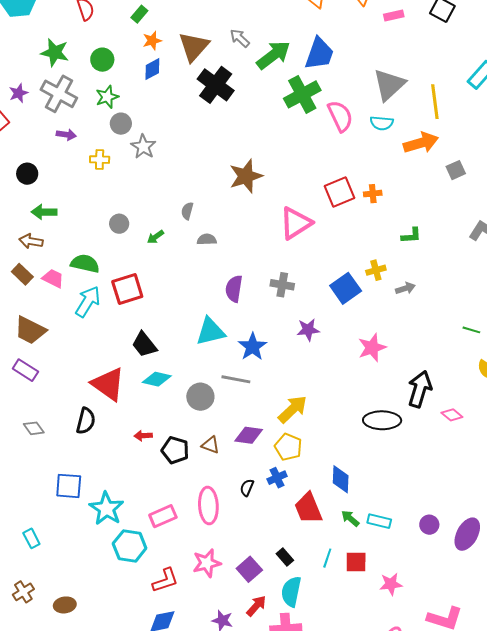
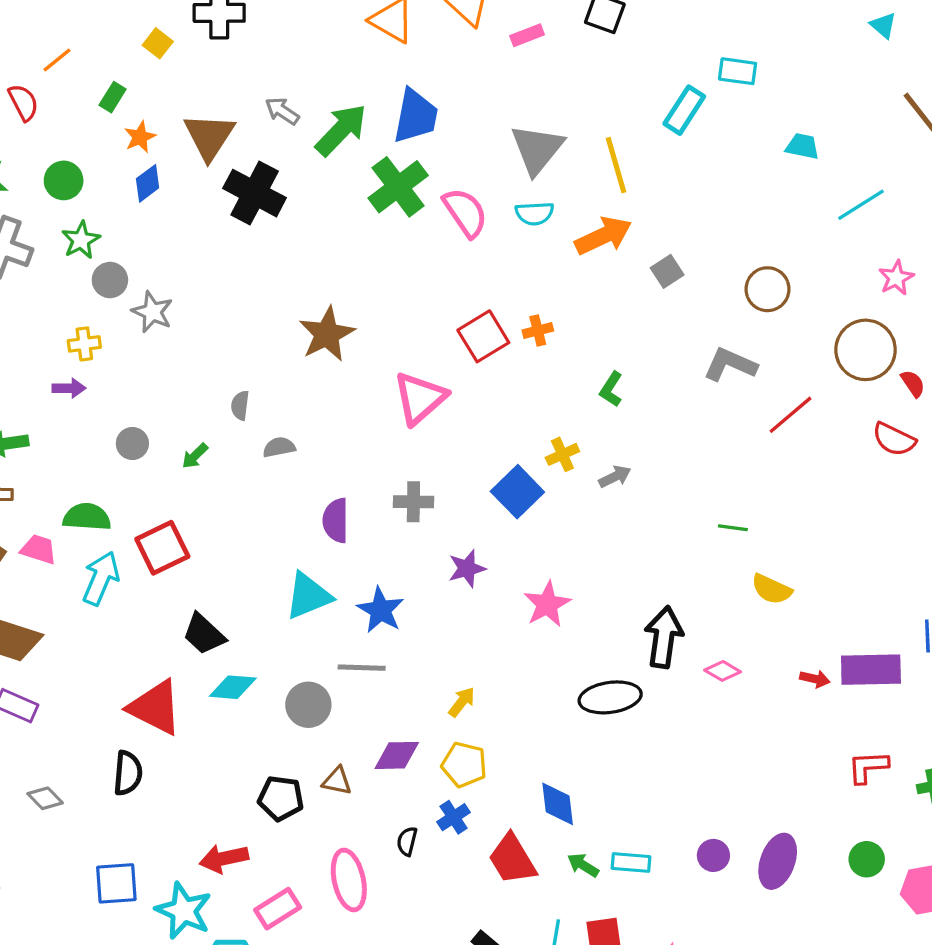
purple arrow: (66, 135) -> (69, 388), moved
green L-shape: (411, 236) -> (611, 389), turned 135
pink star: (372, 348) -> (547, 604), moved
yellow arrow: (293, 409) -> (462, 702), size x0.6
red arrow: (143, 436) -> (224, 858), moved, size x1.6

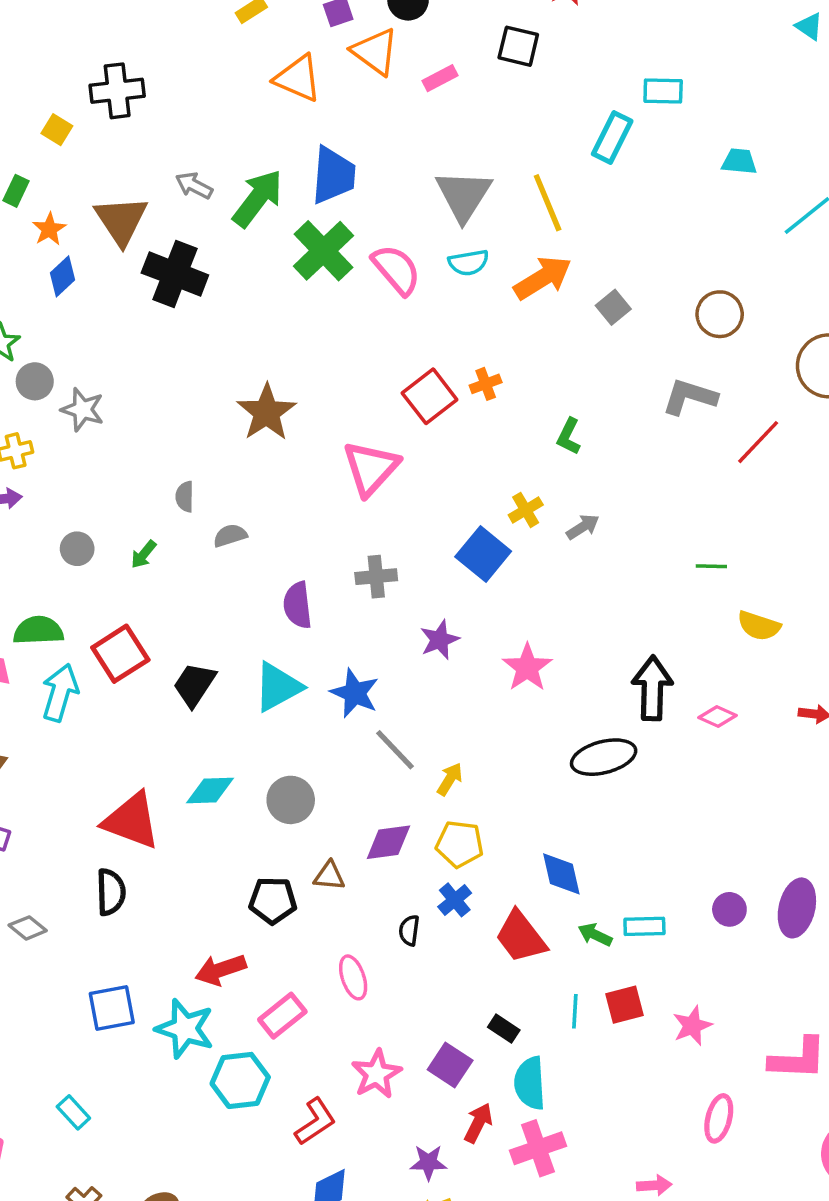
black trapezoid: (204, 634) -> (194, 685), moved, turned 87
gray line: (362, 668) -> (395, 750), moved, turned 51
pink ellipse: (349, 880) -> (353, 977), size x0.7

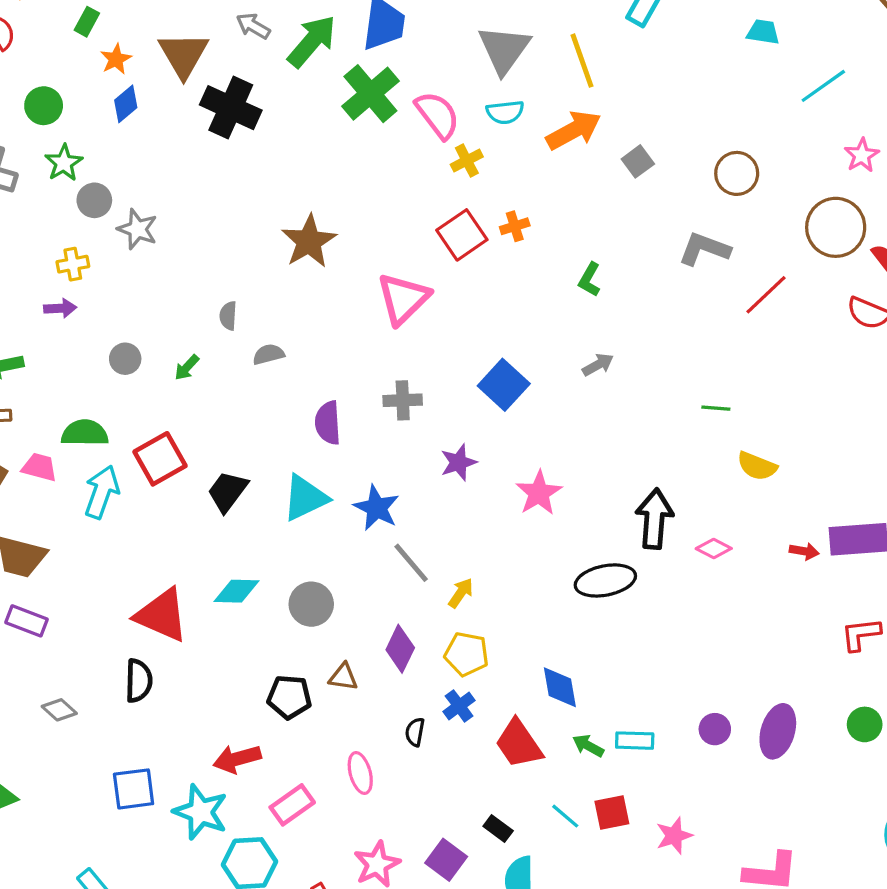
yellow cross: (526, 510) -> (467, 161), moved
purple diamond: (388, 842) -> (400, 649), turned -60
cyan line: (575, 1011) -> (565, 816), turned -56

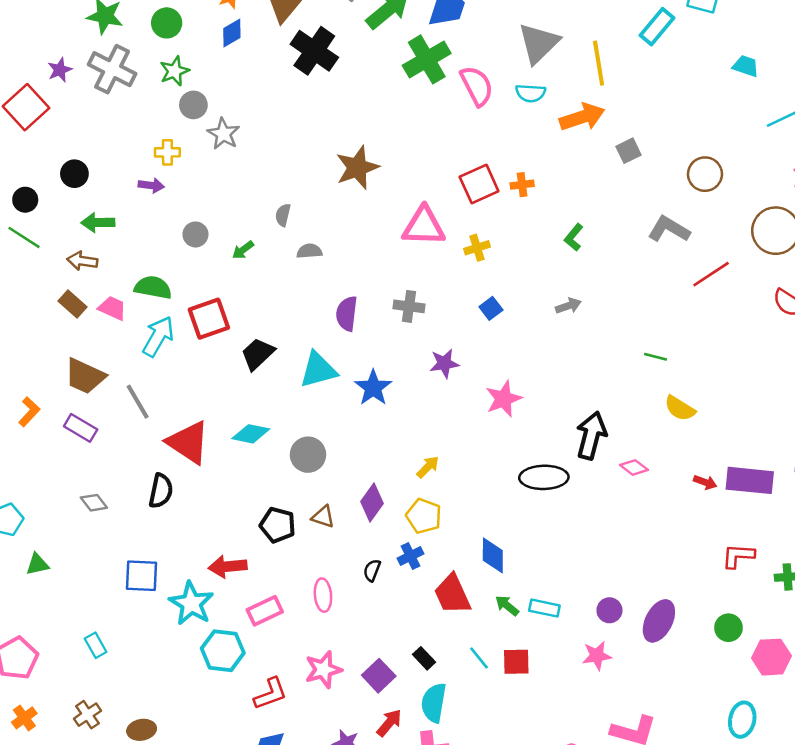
yellow cross: (467, 161) -> (477, 248), moved
pink triangle: (403, 299) -> (424, 226), turned 36
blue square: (504, 385) -> (491, 308), size x0.6
gray line: (411, 563) -> (138, 402), moved
pink star: (674, 836) -> (597, 656), moved

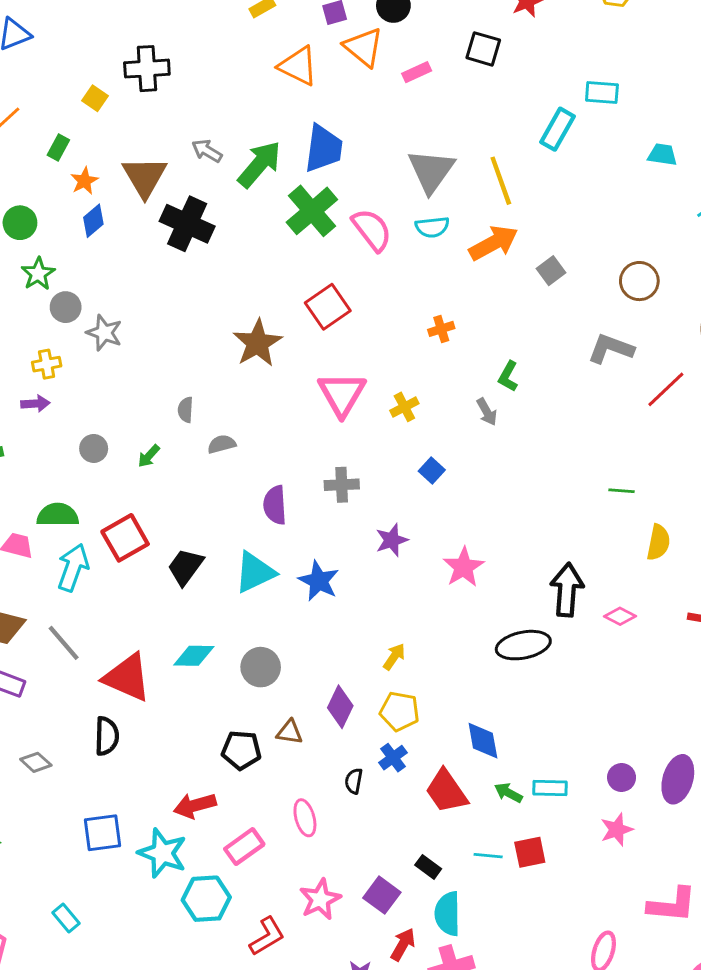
red square: (479, 184) -> (328, 307), moved
pink triangle: (424, 226) -> (342, 394), turned -51
gray arrow: (568, 306) -> (487, 412), moved, turned 90
yellow semicircle: (680, 408) -> (658, 542), turned -100
cyan line: (479, 658) -> (488, 856), turned -35

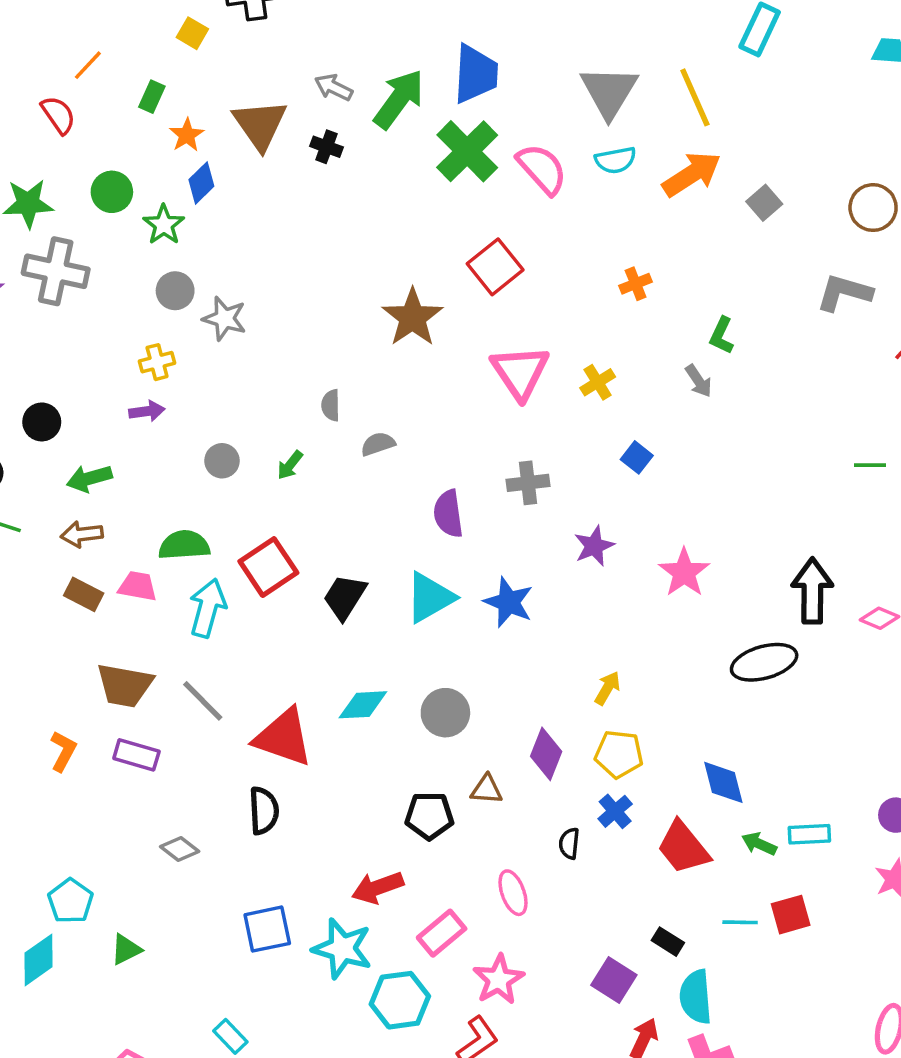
black cross: (187, 224) -> (326, 147), moved, size x0.5
green star: (38, 274) -> (164, 225), moved
pink star: (320, 899) -> (499, 980), moved

